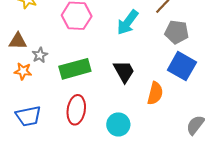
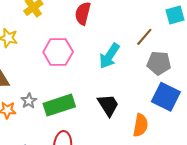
gray star: (40, 55) -> (29, 101), moved

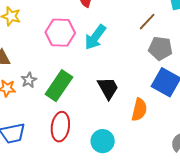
cyan arrow: (109, 56) -> (95, 37), moved
green rectangle: (59, 105) -> (59, 86), turned -40

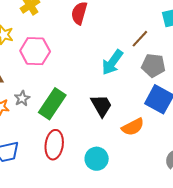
pink hexagon: (60, 33) -> (35, 51), moved
cyan arrow: (95, 37) -> (112, 62), moved
orange semicircle: (139, 110) -> (133, 127), turned 50

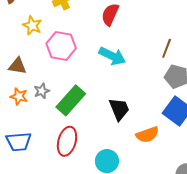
brown line: (140, 39) -> (167, 48), turned -30
cyan arrow: (112, 62) -> (112, 56), moved, turned -108

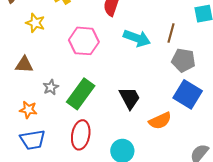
pink hexagon: (61, 46) -> (84, 41), moved
cyan arrow: (112, 56) -> (137, 38), moved
orange star: (19, 96) -> (28, 110), moved

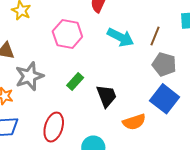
gray star: (51, 87) -> (29, 76), size x1.8
green rectangle: (81, 94) -> (75, 81), moved, size x0.6

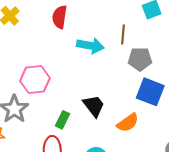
pink hexagon: (67, 34) -> (35, 80), moved
green rectangle: (75, 81) -> (63, 120), moved

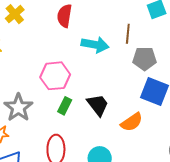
pink hexagon: (35, 80) -> (55, 76), moved
green rectangle: (63, 120) -> (65, 106), moved

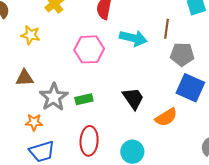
pink hexagon: (55, 76) -> (89, 49), moved
green rectangle: (65, 106) -> (84, 99), moved, turned 48

